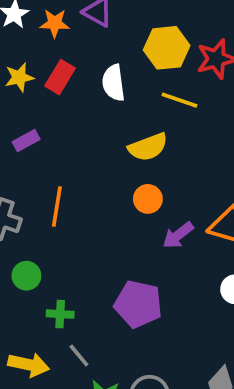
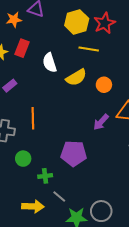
white semicircle: (113, 83) -> (50, 63), moved
orange circle: (148, 199) -> (104, 85), moved
purple pentagon: (138, 304) -> (74, 154), moved

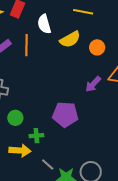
orange line: (33, 118) -> (26, 45), moved
gray line: (59, 197) -> (48, 165), moved
yellow arrow: (33, 206) -> (20, 151), moved

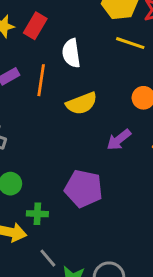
yellow semicircle: (70, 39) -> (82, 103), moved
purple arrow: (93, 84) -> (119, 140), moved

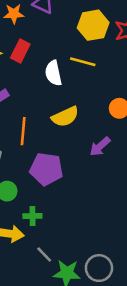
yellow line: (130, 43) -> (83, 62), moved
orange line: (41, 80) -> (23, 131), moved
purple pentagon: (84, 189) -> (46, 169), moved

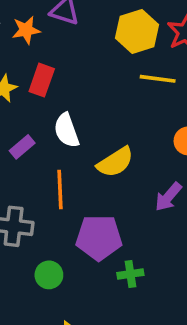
yellow line: (83, 62) -> (158, 79), moved
white semicircle: (53, 73) -> (66, 130), moved
green cross: (32, 216) -> (130, 274), moved

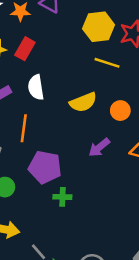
yellow semicircle: (115, 162) -> (83, 102), moved

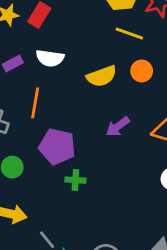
white semicircle: (36, 87) -> (50, 58), turned -75
orange circle: (120, 111) -> (142, 71), moved

